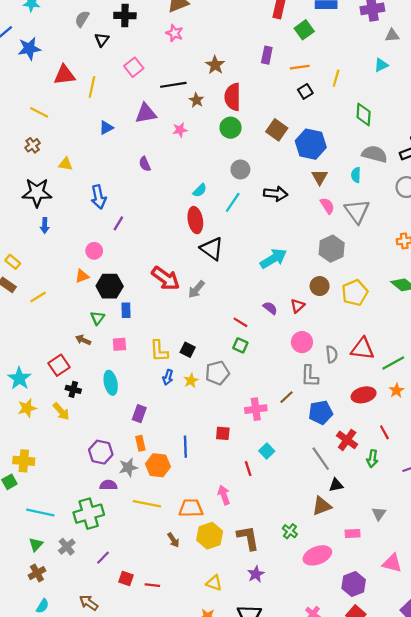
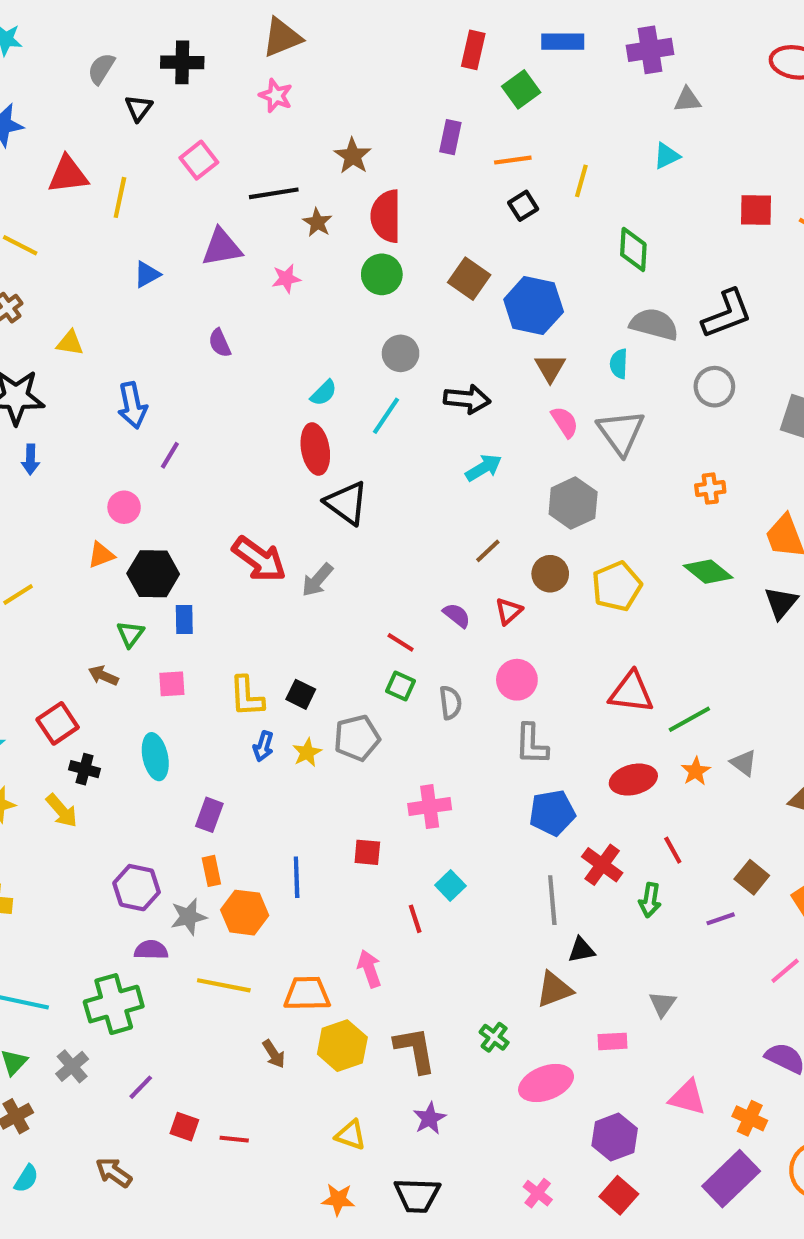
cyan arrow: (273, 259) -> (484, 468), moved, size x0.7
gray semicircle: (332, 354) -> (450, 703), moved
brown line: (287, 397) -> (488, 551), moved
gray line: (321, 459) -> (552, 900), turned 30

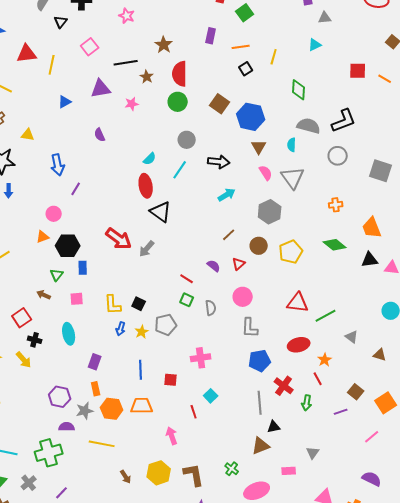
black triangle: (781, 603) -> (370, 260), turned 42
orange star: (696, 771) -> (325, 360), moved
blue line: (297, 877) -> (141, 370), moved
orange trapezoid: (307, 994) -> (142, 406), moved

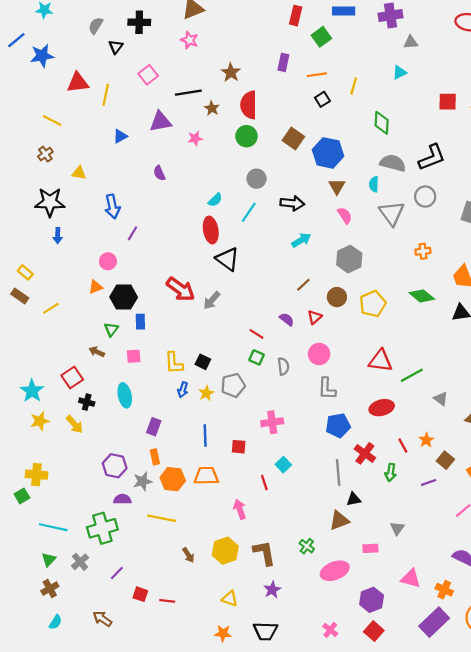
gray triangle: (293, 178) -> (392, 213), moved
orange star: (325, 360) -> (426, 440), moved

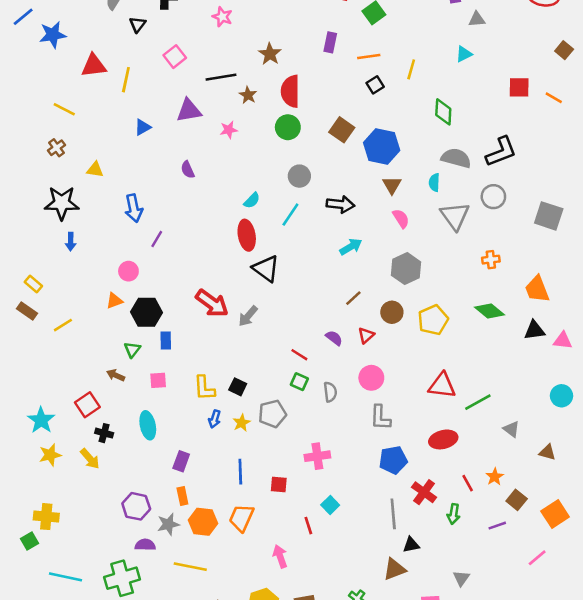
orange trapezoid: (206, 476) -> (242, 518), turned -65

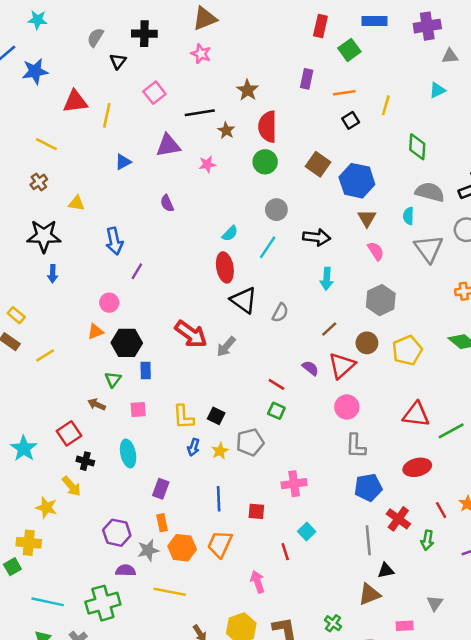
cyan arrow: (351, 247) -> (327, 279), turned 125
red triangle: (366, 335) -> (342, 365), size x1.6
gray semicircle: (330, 392) -> (280, 313), moved, turned 36
yellow star: (50, 455) -> (46, 508), moved, turned 30

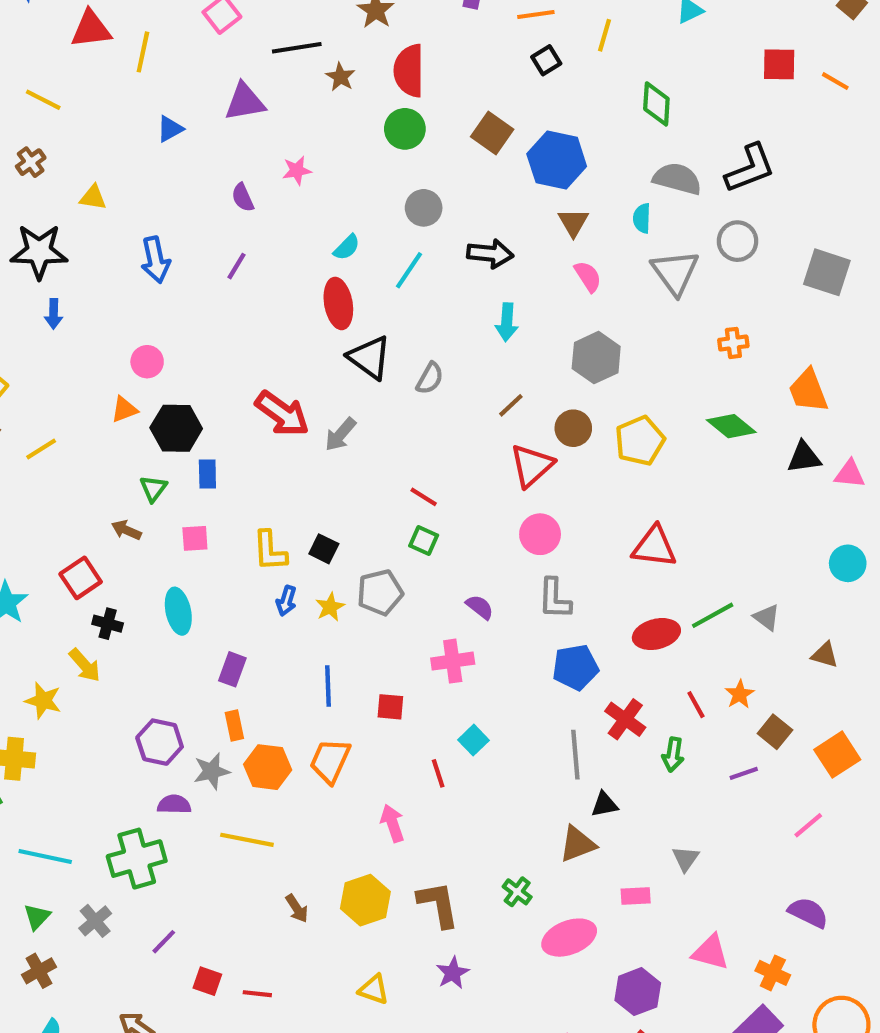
pink star: (207, 164) -> (297, 170), moved
purple line: (137, 271) -> (236, 266), moved
purple semicircle: (310, 368) -> (480, 607), moved
green line: (451, 431) -> (713, 615), moved

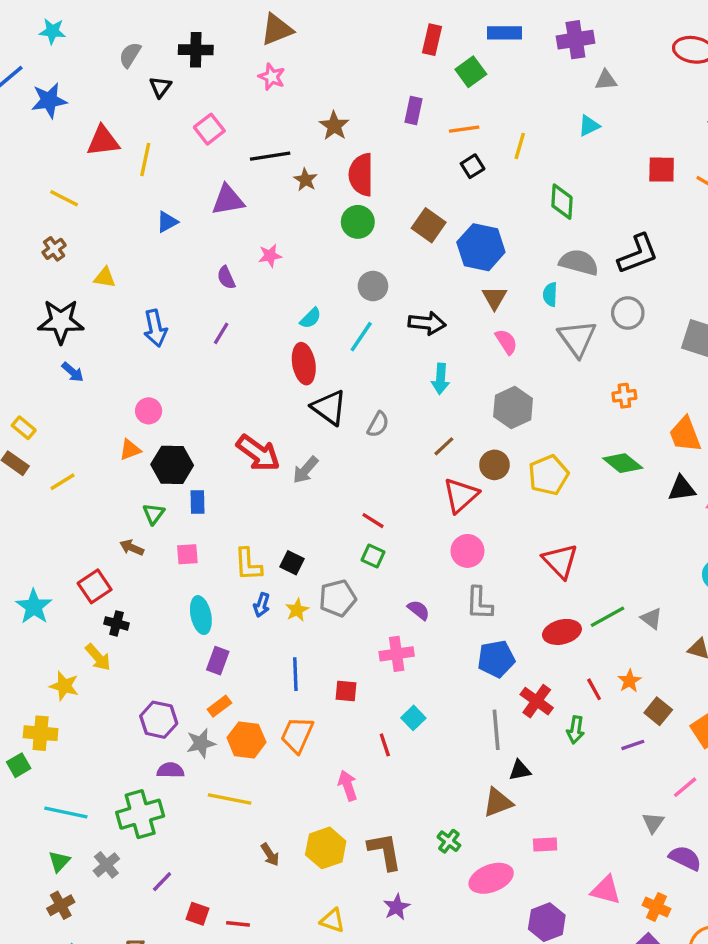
blue arrow: (54, 314) -> (73, 372), turned -50
red triangle: (654, 547) -> (560, 561), turned 39
cyan ellipse: (178, 611) -> (201, 615), moved
orange rectangle: (234, 725) -> (219, 706), turned 65
gray triangle: (686, 859) -> (653, 823), moved

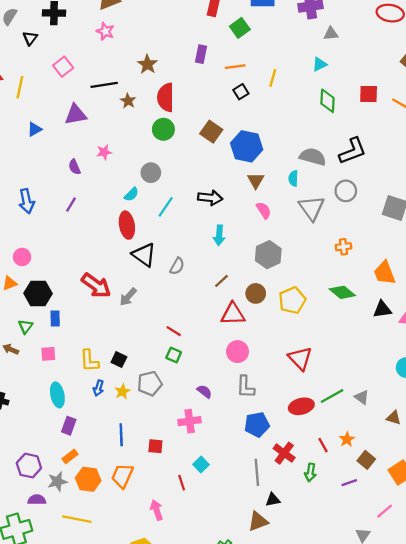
green diamond: (562, 202) -> (328, 101), moved
gray circle: (373, 286) -> (151, 173), moved
red triangle: (461, 495) -> (233, 314), turned 40

